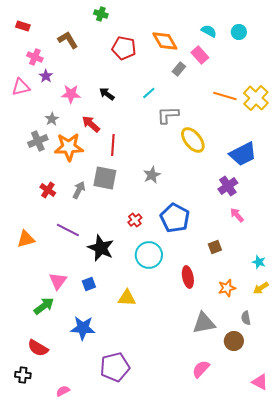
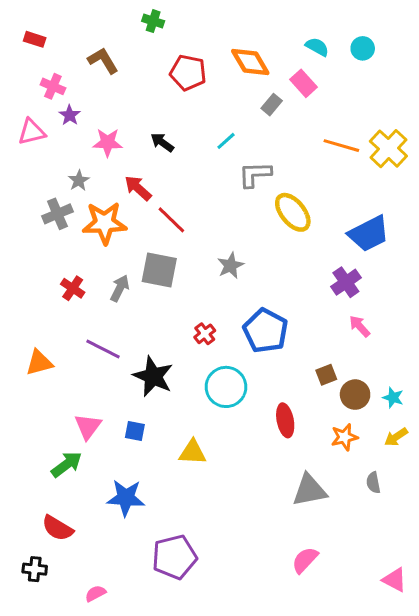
red line: (113, 145) -> (171, 220), turned -50
blue square: (89, 284) -> (135, 431), turned 32
brown circle: (234, 341) -> (355, 395), moved

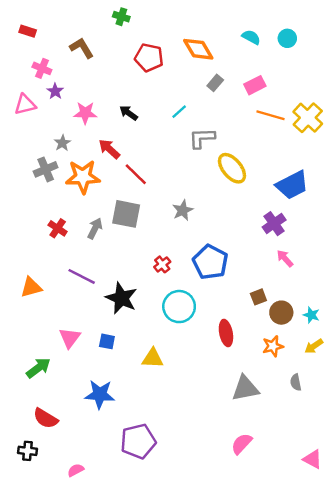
pink rectangle: (303, 83) -> (255, 85), moved, turned -75
green arrow: (67, 464) -> (38, 368), moved

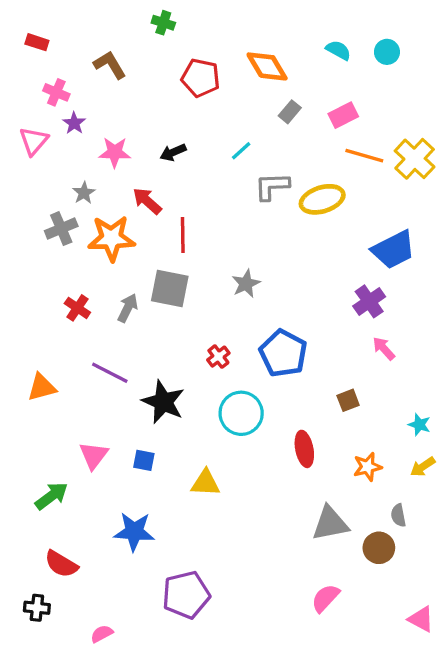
pink triangle: (25, 104) -> (34, 141), turned -35
black arrow: (129, 113) -> (173, 152), turned -60
yellow ellipse: (232, 168) -> (322, 199), moved, turned -68
red line: (136, 174) -> (183, 235), turned 45
brown circle: (281, 313) -> (379, 548), moved

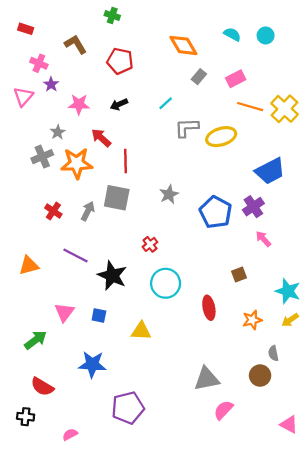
red pentagon: (201, 78) -> (120, 61), moved
blue pentagon: (283, 353) -> (216, 212), moved
cyan star: (419, 425) -> (288, 291), size x1.6
gray triangle: (330, 523) -> (207, 379), moved

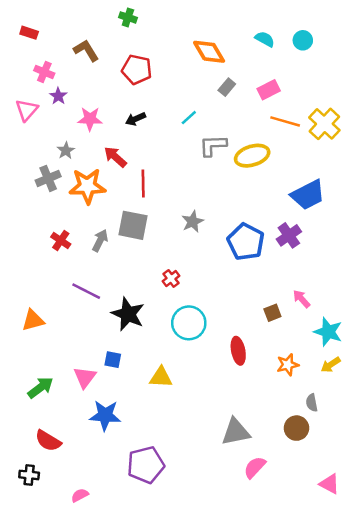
pink arrow: (263, 239) -> (302, 299), moved
orange triangle: (29, 266) -> (33, 320), moved
pink triangle: (64, 312) -> (85, 377), moved

